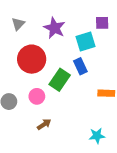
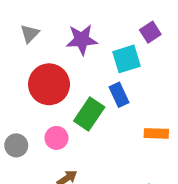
purple square: (102, 23) -> (150, 32), turned -32
purple star: (54, 28) -> (82, 40), turned -30

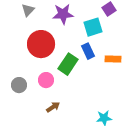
orange rectangle: (156, 133) -> (113, 59), moved

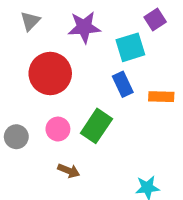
green rectangle: (68, 64) -> (96, 126), moved
brown arrow: (53, 107) -> (69, 171), turned 56

